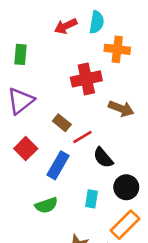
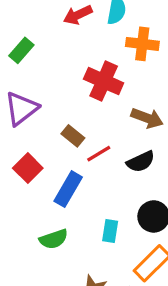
green rectangle: (21, 54) -> (21, 50), turned 36
red cross: (86, 79) -> (104, 81), turned 36
black semicircle: (103, 158) -> (141, 162), moved, turned -75

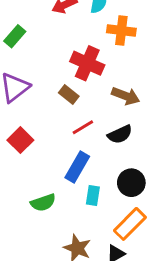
brown rectangle: (73, 136) -> (69, 95), moved
blue rectangle: (68, 189) -> (77, 167), moved

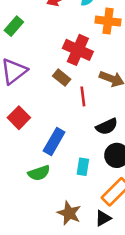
red line: (83, 127) -> (83, 96), moved, turned -66
black semicircle: (120, 134) -> (107, 127), moved
blue rectangle: (77, 167) -> (54, 142), moved

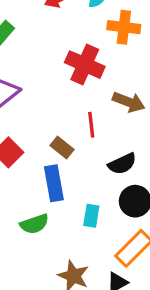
brown rectangle: (62, 78) -> (62, 147), moved
blue rectangle: (54, 142) -> (54, 183), turned -40

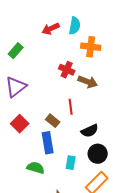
red cross: (85, 65) -> (67, 70), size x0.7
brown arrow: (129, 102) -> (88, 82), moved
green semicircle: (34, 224) -> (36, 168), turned -144

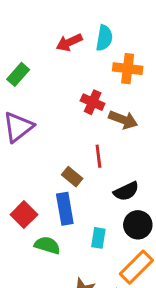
red square: (20, 124) -> (24, 215), moved

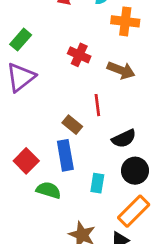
green rectangle: (18, 74) -> (21, 40), moved
red cross: (93, 102) -> (79, 55), moved

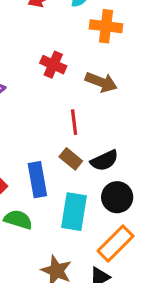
brown rectangle: (72, 125) -> (71, 159), moved
cyan rectangle: (97, 183) -> (74, 212), size x1.6

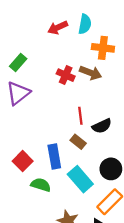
brown arrow: (101, 82) -> (91, 73), moved
black semicircle: (104, 160) -> (102, 126), moved
cyan rectangle: (74, 212) -> (80, 179), turned -50

